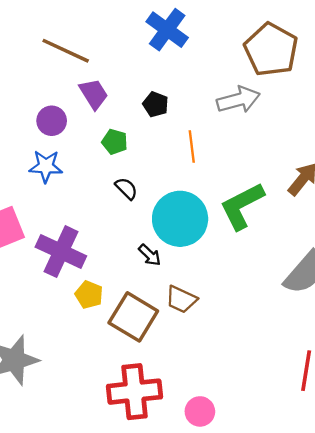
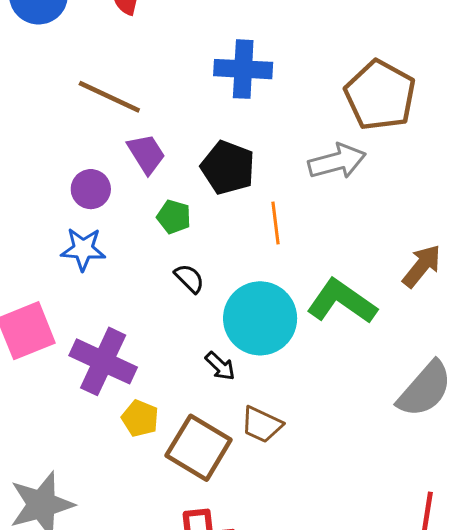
blue cross: (167, 30) -> (243, 69), turned -33
black pentagon: (156, 104) -> (228, 168), size x1.6
green L-shape: (242, 206) -> (342, 301), turned 62

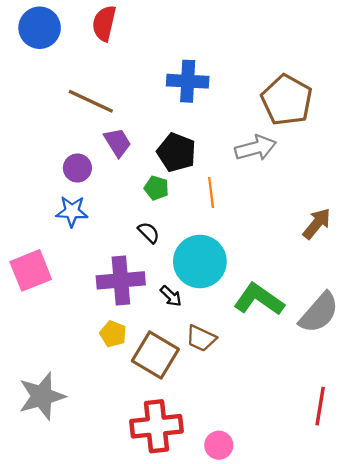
green pentagon: (174, 217) -> (156, 188), moved
green L-shape: (342, 301) -> (259, 299), moved
purple cross: (103, 361) -> (121, 280), moved, turned -30

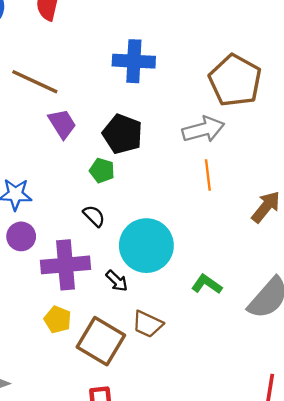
purple circle: (77, 168) -> (21, 236), moved
orange line: (211, 192) -> (208, 175), moved
green L-shape: (259, 299) -> (207, 284), size x0.6

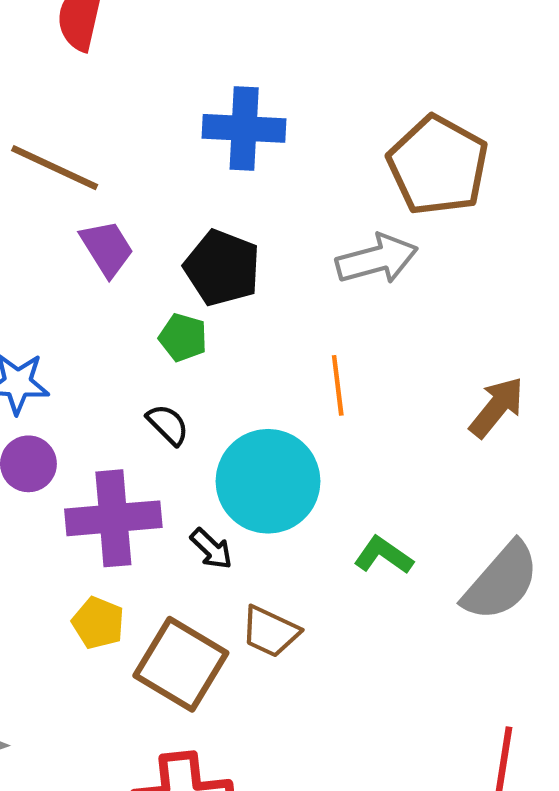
orange line: (208, 175) -> (338, 385), moved

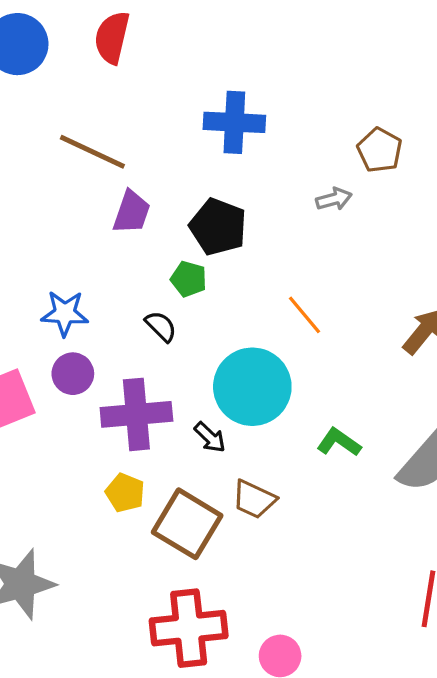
brown pentagon: (438, 165) -> (380, 150), size x0.6
purple trapezoid: (107, 248) -> (132, 212), turned 51
gray arrow: (377, 259) -> (334, 199), moved, size x0.6
orange line: (338, 385) -> (305, 315), turned -33
black semicircle: (168, 425) -> (161, 326), moved

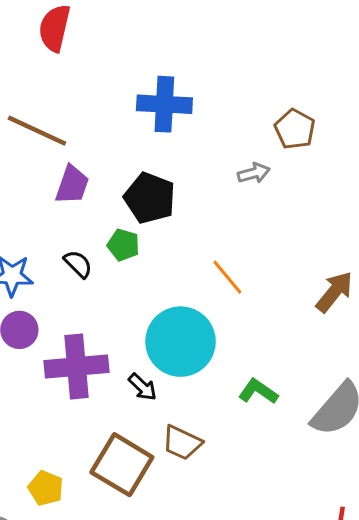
black semicircle: (161, 326) -> (78, 264), moved
yellow pentagon: (125, 493) -> (46, 488), moved

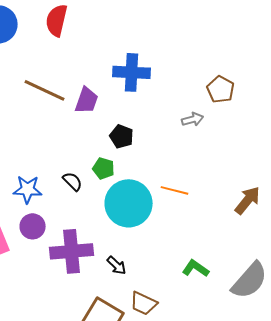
purple trapezoid: (72, 185) -> (87, 100), moved
black pentagon: (150, 198) -> (122, 136), size x0.7
orange line: (227, 277) -> (175, 190), turned -36
cyan circle: (181, 342) -> (129, 203), moved

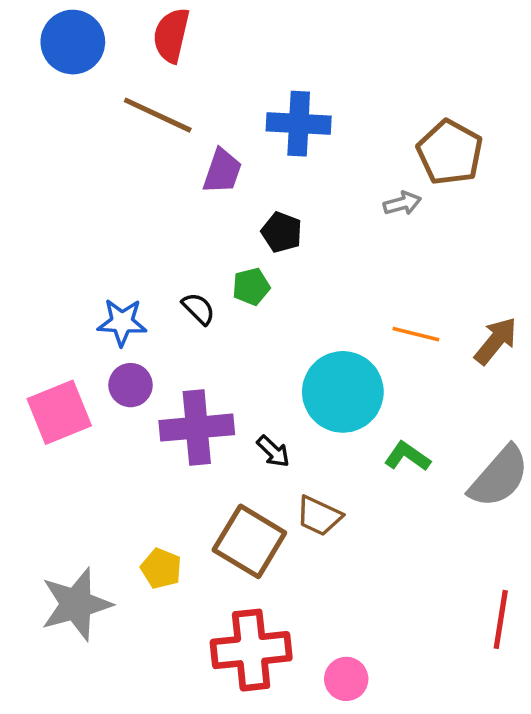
brown pentagon: (221, 89) -> (450, 152), size x1.4
brown line: (45, 90) -> (158, 115), moved
green pentagon: (104, 168) -> (251, 287), turned -30
orange line: (175, 190) -> (416, 334), moved
cyan circle: (129, 203) -> (343, 392), moved

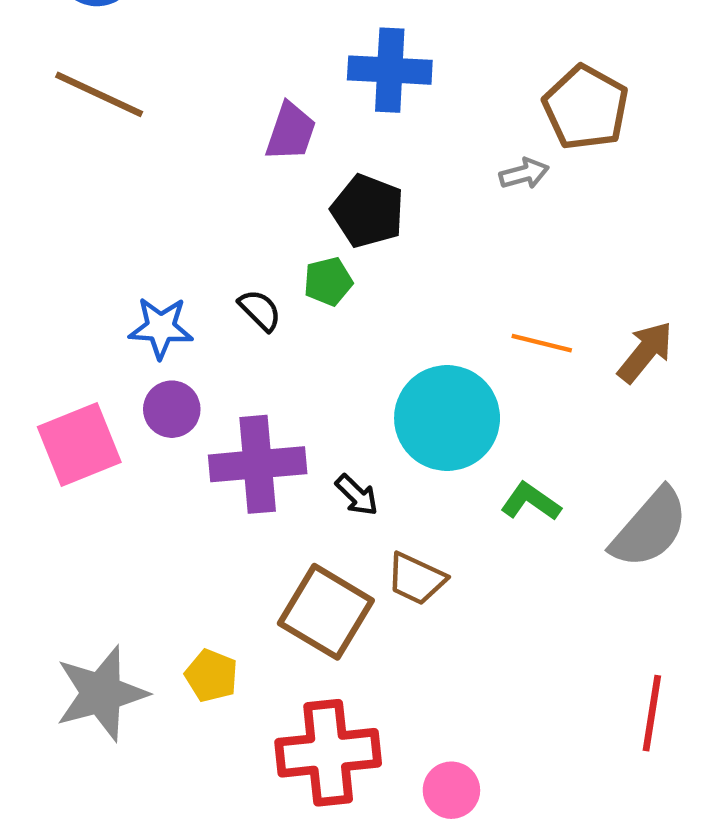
brown line: (158, 115) -> (99, 94), moved
black pentagon: (282, 232) -> (368, 211), size x1.4
yellow pentagon: (161, 569) -> (211, 676), moved

